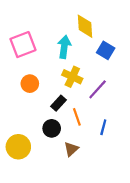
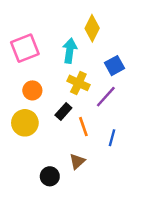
yellow diamond: (85, 26) -> (92, 28), turned 30
blue square: (106, 50) -> (115, 66), moved, turned 30
black circle: (52, 128) -> (50, 176), moved
yellow circle: (18, 147) -> (25, 123), moved

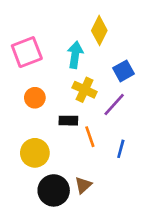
black rectangle: (63, 112) -> (68, 121), turned 49
yellow circle: (25, 123) -> (35, 153), moved
brown triangle: (77, 161) -> (83, 185), moved
black circle: (50, 176) -> (54, 190), size x1.5

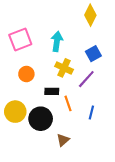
yellow diamond: (99, 31) -> (90, 15), moved
yellow circle: (35, 153) -> (15, 112), moved
black circle: (54, 190) -> (41, 119), moved

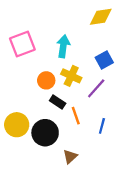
yellow diamond: (90, 15) -> (101, 17), turned 55
orange circle: (26, 74) -> (46, 80), moved
black rectangle: (52, 91) -> (58, 102), turned 32

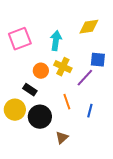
yellow diamond: (101, 17) -> (89, 27), moved
blue square: (104, 60) -> (98, 60), moved, turned 35
black rectangle: (58, 102) -> (30, 90), moved

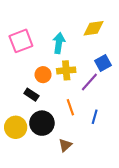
blue square: (98, 60) -> (103, 63), turned -35
yellow cross: (63, 67) -> (66, 70), turned -30
yellow circle: (15, 110) -> (16, 127), moved

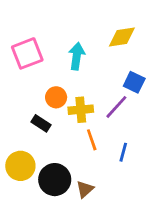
blue square: (103, 63) -> (134, 82), turned -35
yellow cross: (66, 70) -> (81, 110), moved
black circle: (42, 123) -> (55, 180), moved

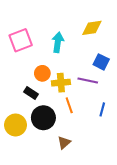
purple line: (116, 107) -> (88, 81), turned 60
blue line: (123, 152) -> (102, 109), moved
black circle: (55, 180) -> (43, 118), moved

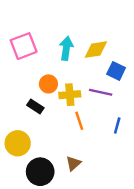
yellow diamond: (92, 28) -> (96, 50), moved
black circle: (43, 118) -> (40, 172), moved

